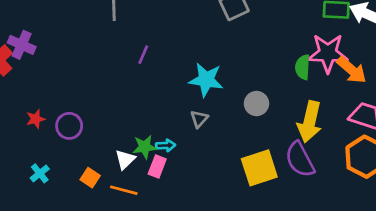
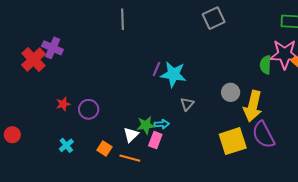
purple line: (143, 55) -> (156, 69), moved
cyan star: (206, 80) -> (173, 74), moved
yellow arrow: (310, 122) -> (253, 106), moved

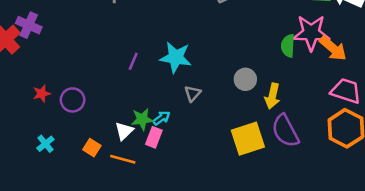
purple line: (156, 69) -> (133, 61), moved
yellow arrow: (253, 106) -> (272, 96), size x0.7
cyan arrow: (162, 124) -> (162, 118), turned -32

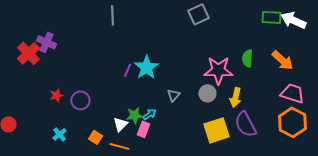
pink star: (311, 33) -> (218, 70), moved
cyan star: (176, 57) -> (146, 67), moved, turned 30
gray circle: (245, 79) -> (207, 93), moved

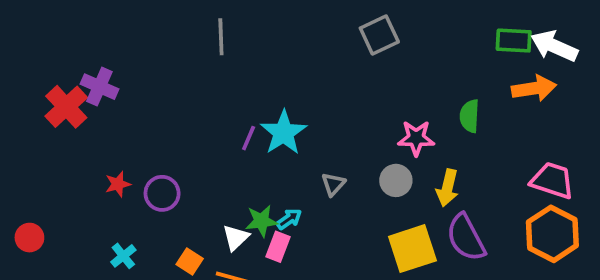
orange arrow: (282, 60) -> (534, 88), moved, turned -50
pink star: (218, 70) -> (416, 138), size x0.7

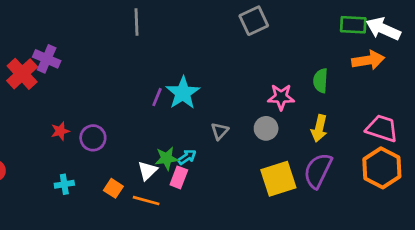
yellow arrow: (447, 188) -> (319, 128), moved
purple semicircle: (466, 238) -> (318, 171), turned 54
cyan cross: (123, 256) -> (64, 184), turned 30

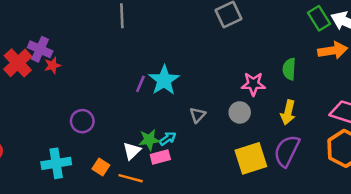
green rectangle: (353, 25) -> (319, 18), turned 55
red star: (60, 131) -> (52, 65), moved
pink rectangle: (179, 177) -> (160, 157), turned 54
cyan cross: (64, 184) -> (56, 163), size x1.6

